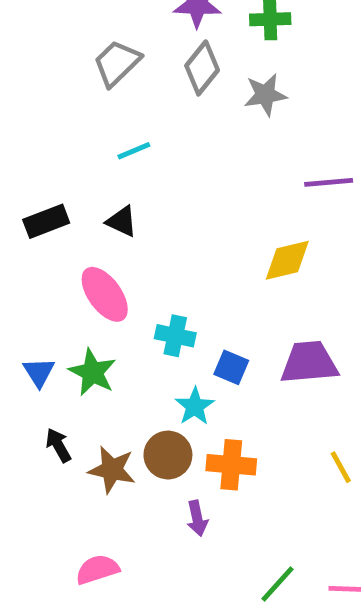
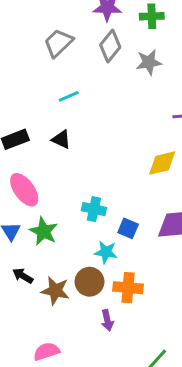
pink ellipse: (105, 294) -> (24, 190), moved
cyan star: (195, 406) -> (106, 252), turned -30
black arrow: (58, 445) -> (23, 276), turned -30

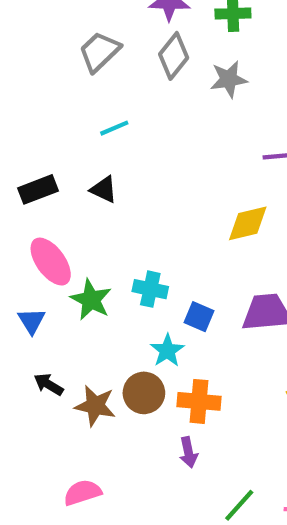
green star: (44, 231) -> (91, 300), moved
cyan star: (106, 252) -> (167, 351), turned 30
purple arrow: (107, 320) -> (188, 452), moved

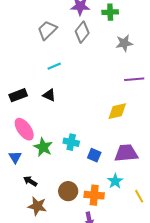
gray star: (229, 79) -> (124, 43), moved
cyan star: (167, 351) -> (115, 181), moved
black arrow: (49, 384) -> (30, 181), moved
brown star: (95, 406) -> (37, 206), moved

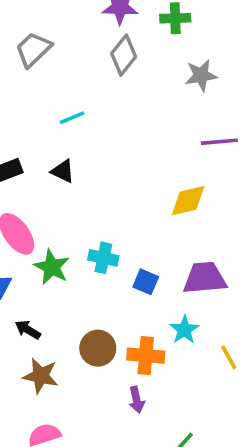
gray trapezoid: (47, 30) -> (33, 50), moved

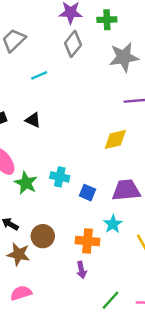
gray star: (201, 75) -> (124, 57), size x1.4
cyan line: (72, 118) -> (39, 75), moved
brown circle: (98, 348) -> (43, 236), moved

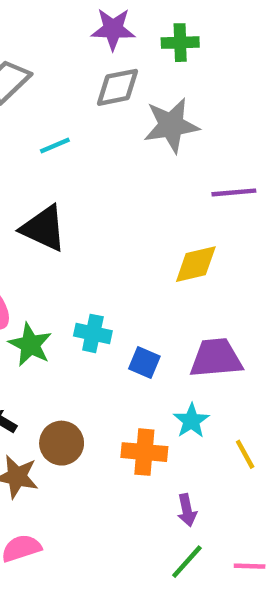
gray diamond: (73, 44) -> (118, 87), turned 40
gray star: (124, 57) -> (171, 125), moved
black triangle: (33, 120) -> (44, 228), size x1.6
purple arrow: (81, 270) -> (187, 510), moved

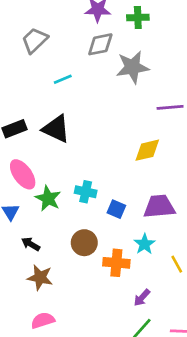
brown circle: (62, 443) -> (84, 243), moved
purple arrow: (187, 510) -> (142, 298), turned 54

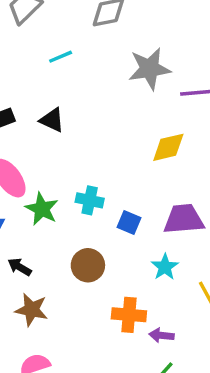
gray star: (133, 67) -> (149, 69), moved
black triangle: (56, 129) -> (52, 120), size x0.7
orange cross: (116, 263) -> (129, 315), moved
purple arrow: (142, 298) -> (161, 335), turned 54

